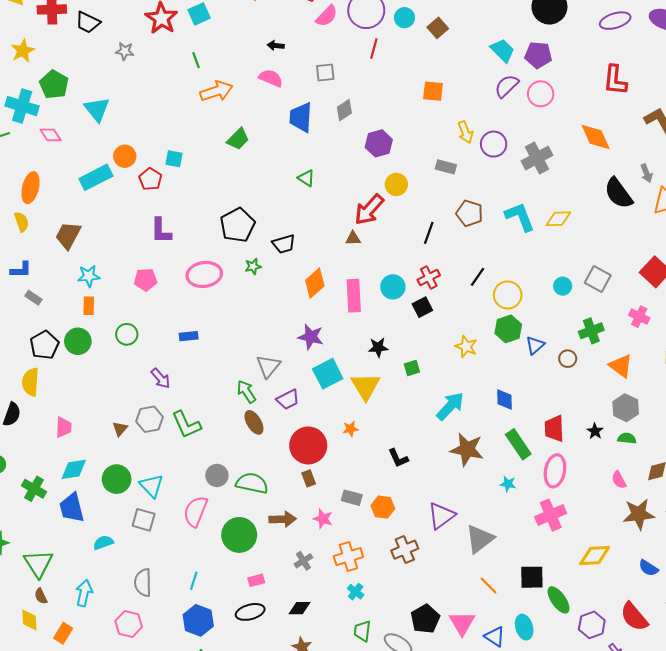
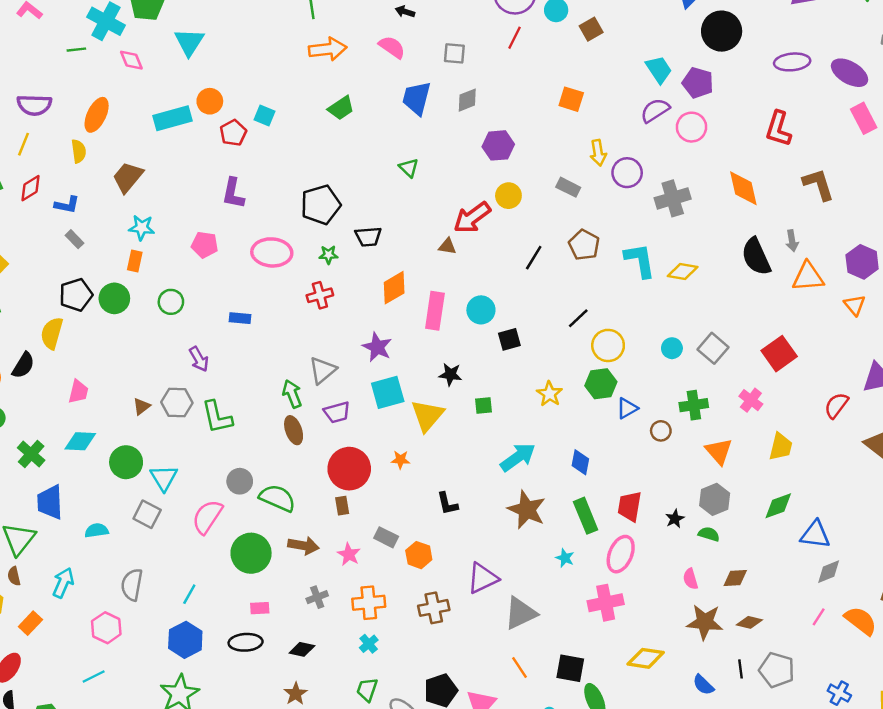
red cross: (429, 278) -> (320, 295), moved
blue trapezoid: (72, 508) -> (50, 502), moved

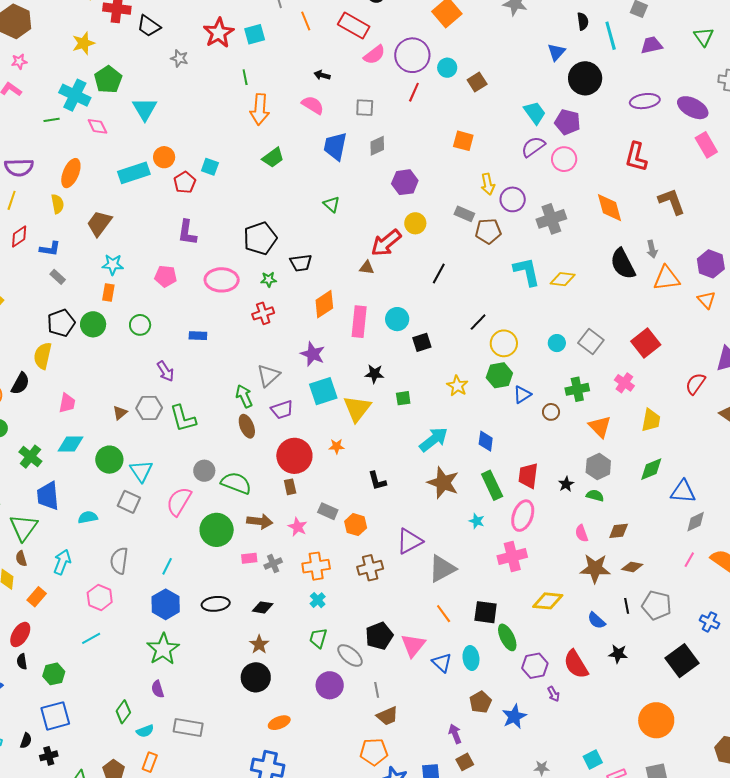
orange arrow: (328, 49) -> (260, 109), turned 104
brown pentagon: (584, 245) -> (488, 231), moved, turned -30
pink rectangle: (260, 608) -> (249, 558), moved

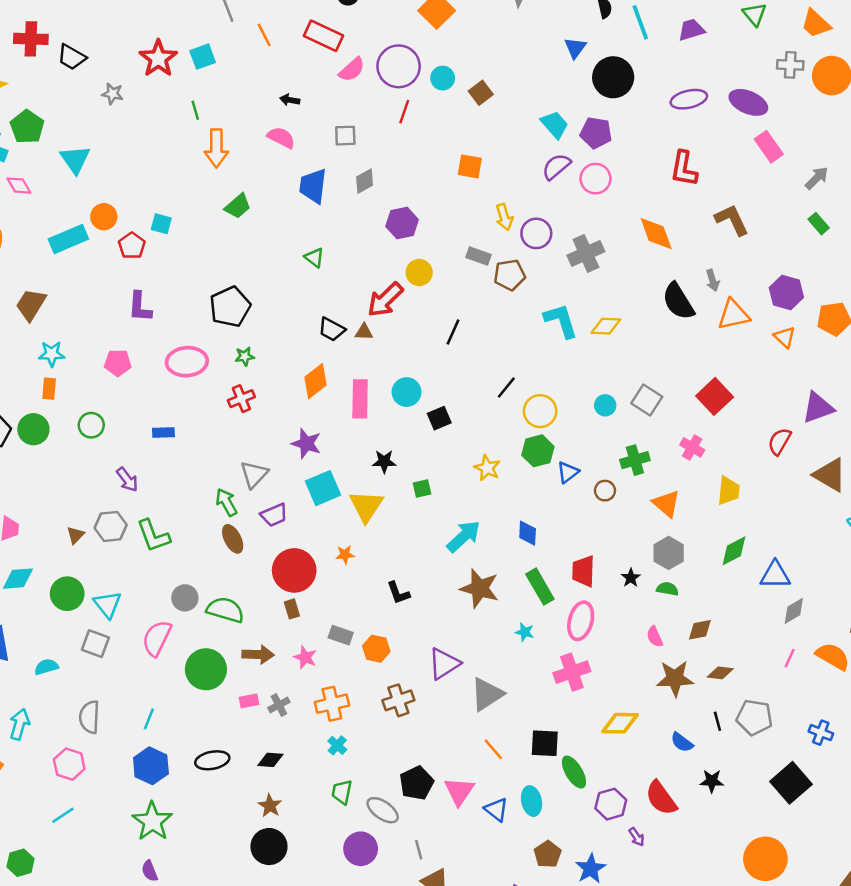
black trapezoid: (301, 263) -> (332, 329), moved, turned 40

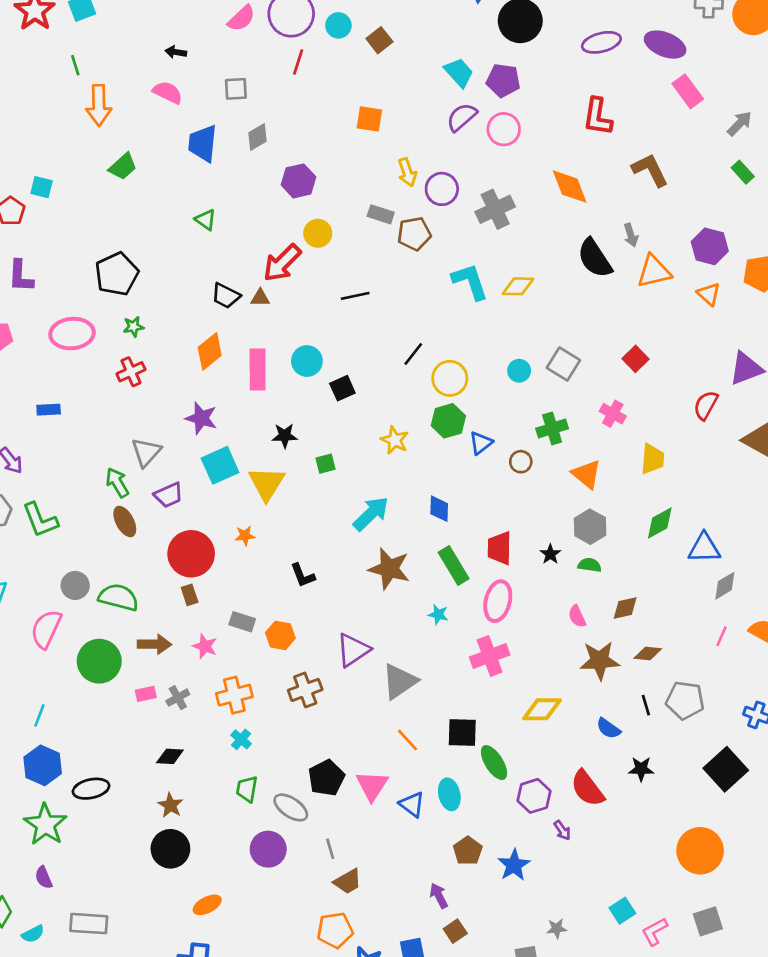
black line: (453, 332) -> (355, 296), turned 55
red square: (715, 396) -> (636, 359), size x0.7
black ellipse: (212, 760) -> (91, 789), moved

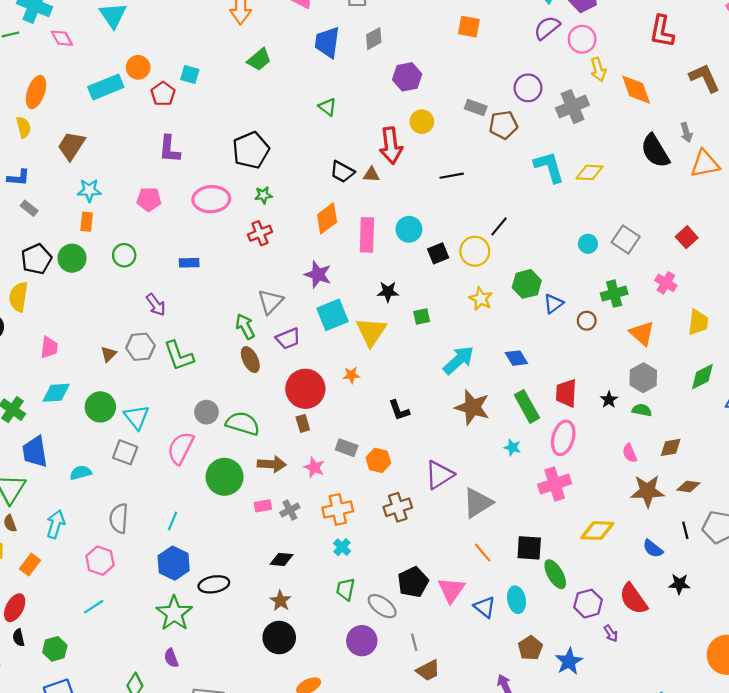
yellow arrow: (407, 172) -> (598, 69), moved
red arrow: (282, 263) -> (391, 146), turned -54
yellow circle: (450, 378) -> (475, 251), moved
blue diamond: (439, 509) -> (516, 358), turned -35

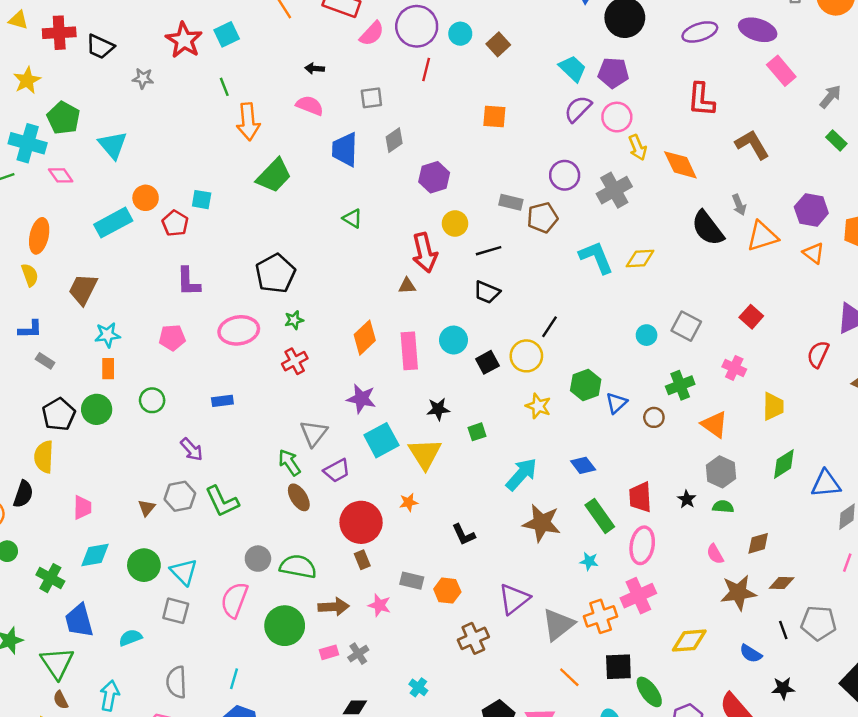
green trapezoid: (259, 59) -> (274, 176), size x1.4
black trapezoid: (342, 172) -> (487, 292), moved
black line: (452, 176) -> (489, 251), moved
orange cross: (338, 509) -> (601, 616), moved

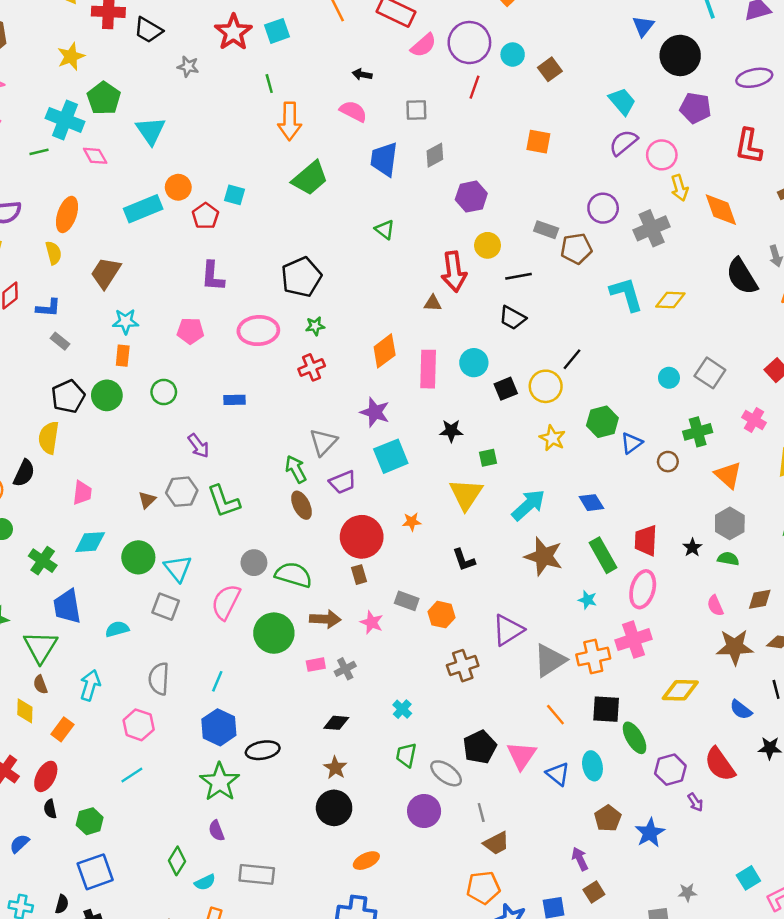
purple pentagon: (613, 73) -> (695, 108), moved
yellow triangle: (425, 454) -> (466, 494), moved

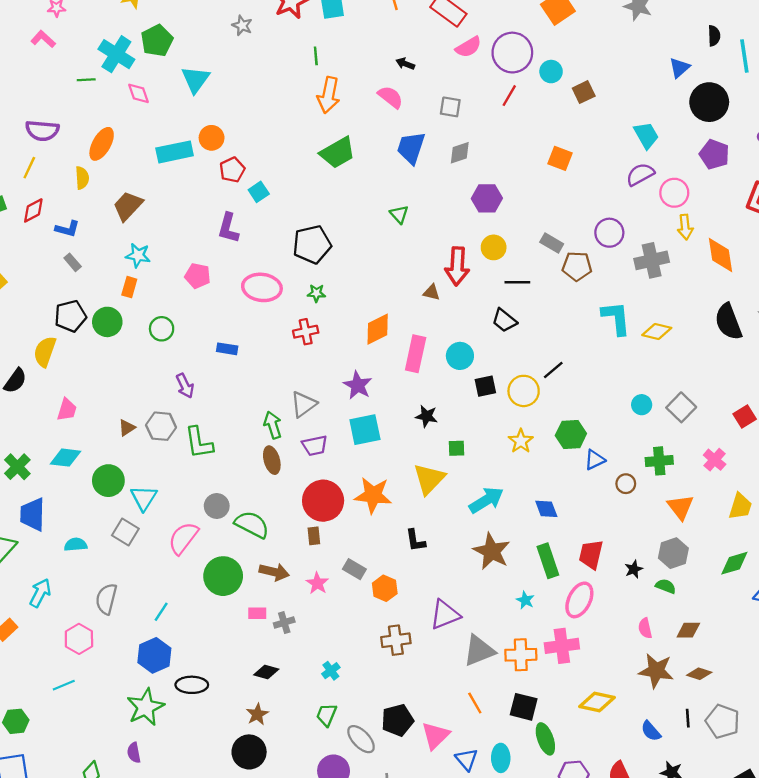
cyan square: (235, 195) -> (259, 192), moved, turned 30
orange star: (412, 522) -> (373, 495), size x2.0

